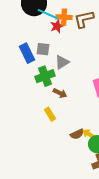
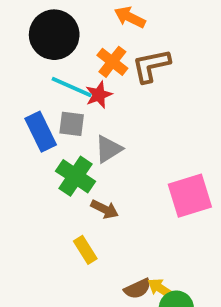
cyan line: (48, 14) -> (72, 87), moved
orange cross: (64, 17) -> (112, 62), turned 35
red star: (57, 26) -> (99, 95), moved
green cross: (45, 76) -> (76, 176), turned -36

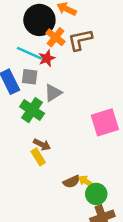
black circle: (54, 35) -> (39, 20), moved
brown arrow: (105, 209) -> (42, 145), moved

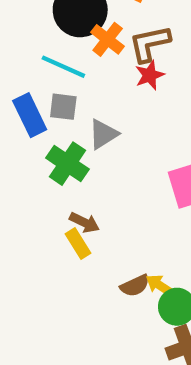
red star: (47, 58) -> (150, 75), moved

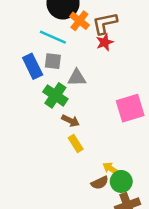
gray triangle: (103, 134) -> (77, 78), turned 30
brown arrow: (84, 222) -> (71, 121), moved
yellow rectangle: (78, 244) -> (76, 143), moved
brown semicircle: (135, 286) -> (100, 183), moved

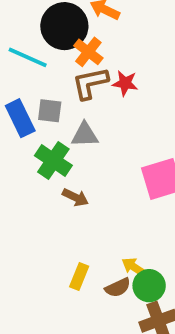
brown L-shape: (105, 23) -> (90, 83), moved
cyan line: (53, 37) -> (28, 57), moved
red star: (105, 42) -> (125, 83), turned 30
yellow rectangle: (76, 143) -> (79, 276), moved, turned 54

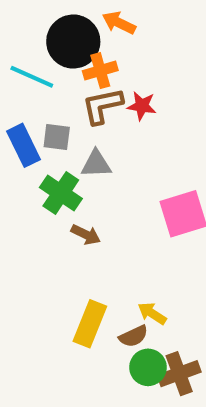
orange cross: (88, 52) -> (100, 71), turned 36
yellow rectangle: (79, 276) -> (90, 324), size x1.5
green circle: (149, 286) -> (148, 367), moved

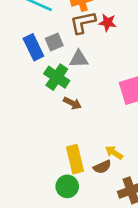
gray square: (57, 137) -> (54, 42), turned -30
yellow rectangle: (90, 324) -> (75, 159), turned -36
green circle: (148, 367) -> (67, 186), moved

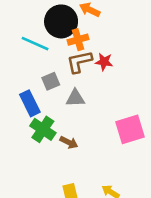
blue rectangle: (33, 47) -> (30, 103), moved
green cross: (57, 77) -> (43, 129), moved

